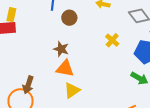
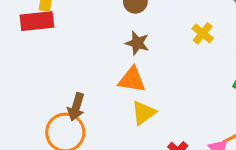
brown star: (61, 49) -> (137, 43), moved

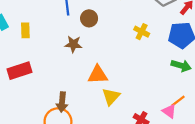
red rectangle: (37, 21) -> (19, 71), moved
brown star: (137, 43) -> (73, 44), moved

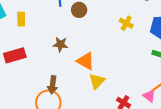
brown star: (73, 44) -> (60, 44), moved
orange triangle: (98, 75) -> (86, 61), turned 30

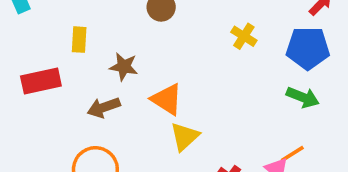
yellow rectangle: (21, 19) -> (79, 40), moved
brown arrow: (53, 85) -> (104, 107), moved, turned 60

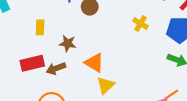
red rectangle: (41, 81) -> (32, 63), moved

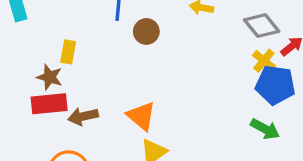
yellow cross: (140, 23) -> (264, 61), moved
brown star: (68, 43) -> (50, 77), moved

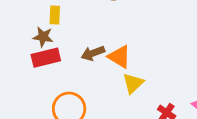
brown arrow: (83, 116) -> (93, 53), moved

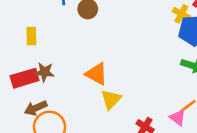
brown star: (43, 37) -> (45, 72), moved
brown arrow: (93, 53) -> (36, 108), moved

